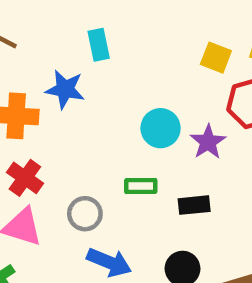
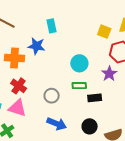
purple star: (208, 142) -> (109, 74), moved
green rectangle: (141, 186) -> (79, 86), moved
gray circle: (85, 214) -> (52, 96), moved

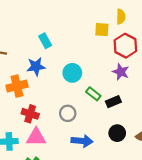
cyan circle: (79, 63) -> (72, 73), moved
green rectangle: (79, 86) -> (93, 94), turned 56

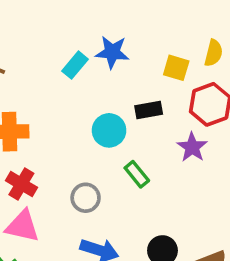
cyan rectangle: (45, 41) -> (75, 65), turned 56
blue star: (36, 66) -> (112, 52), moved
black rectangle: (113, 102) -> (149, 110), moved

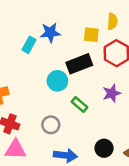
black rectangle: (149, 110) -> (79, 64), size x1.5
purple star: (192, 147) -> (112, 93), moved, turned 30

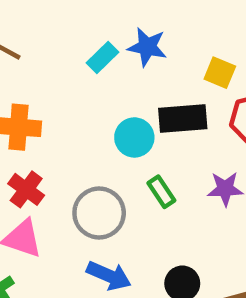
gray circle: (51, 125) -> (99, 213), size x1.5

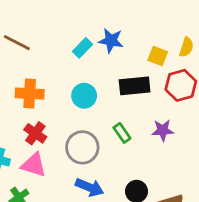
cyan circle: (134, 137) -> (84, 96), moved

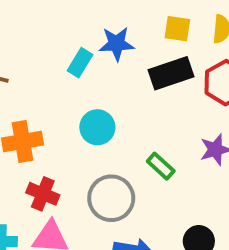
yellow square: (158, 56) -> (177, 29), moved
black rectangle: (135, 86) -> (171, 73), moved

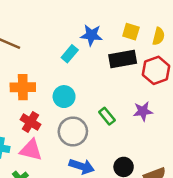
cyan rectangle: (80, 63) -> (70, 54), moved
cyan circle: (97, 127) -> (64, 97), moved

